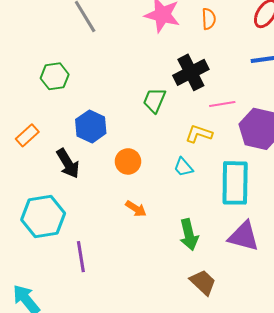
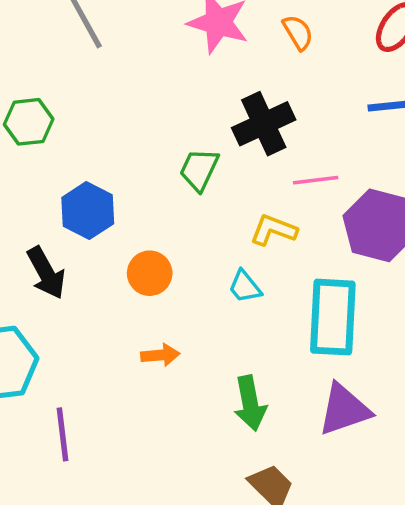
orange semicircle: (209, 19) -> (298, 32), turned -30
orange arrow: (136, 209) -> (160, 355), turned -40
purple triangle: (244, 236) -> (344, 410), turned -36

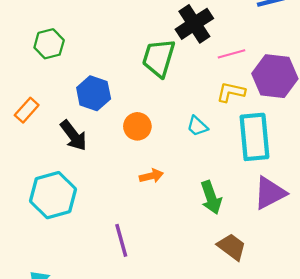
green trapezoid: (199, 170) -> (159, 58), size x1.4
yellow L-shape: (274, 230) -> (231, 92), moved
purple line: (62, 434) -> (121, 240), moved

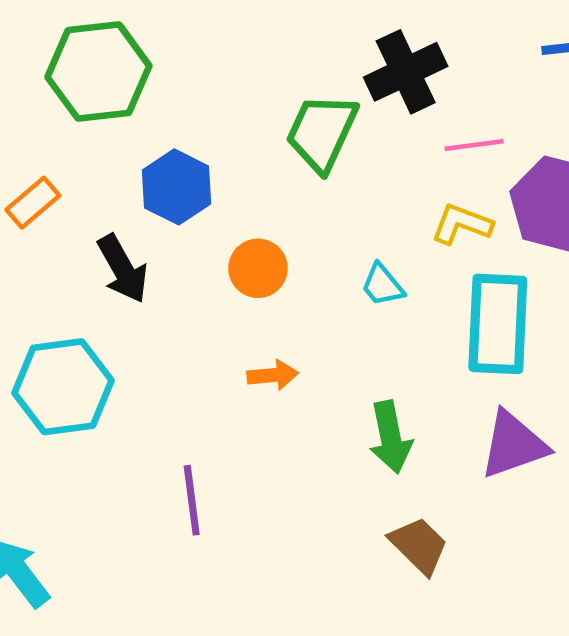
green hexagon: (49, 44) -> (98, 72), size x1.6

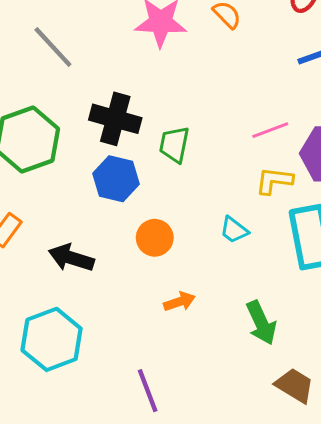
black cross: (406, 72) -> (115, 119), moved, turned -36
green trapezoid: (322, 132) -> (174, 145), size x0.7
blue hexagon: (177, 187) -> (116, 179), moved
black arrow: (123, 269) -> (71, 258), turned 150

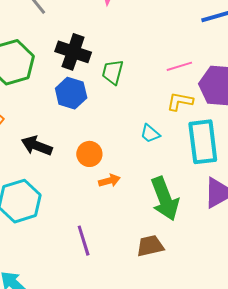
orange circle: (155, 238) -> (89, 154), moved
green arrow: (261, 323) -> (165, 199), size x1.4
brown trapezoid: (295, 385) -> (150, 246), moved, turned -48

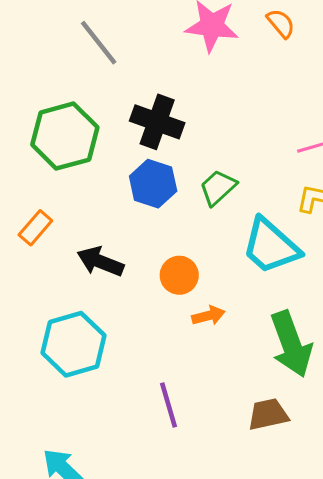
green trapezoid: (113, 72) -> (218, 188), moved, turned 32
cyan trapezoid: (150, 134) -> (271, 246), size x2.0

